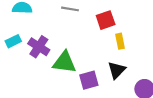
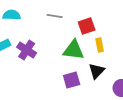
green triangle: (64, 62) -> (74, 50), moved

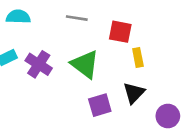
red square: (87, 26) -> (120, 32), turned 30
green triangle: (74, 50) -> (85, 64), moved, turned 30

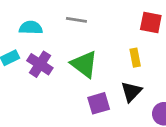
cyan semicircle: (18, 17) -> (31, 28), moved
red square: (120, 32) -> (151, 22), moved

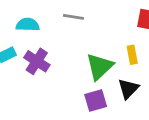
green triangle: (84, 64) -> (100, 67), moved, turned 40

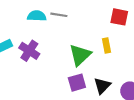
cyan semicircle: (28, 25) -> (37, 16), moved
black triangle: (128, 89) -> (102, 86), moved

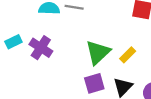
yellow rectangle: (107, 46) -> (128, 55), moved, turned 56

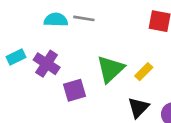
purple square: (94, 83) -> (75, 90), moved

